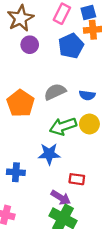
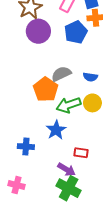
purple circle: (30, 45) -> (38, 31), size x1.5
orange pentagon: (20, 103) -> (46, 89), moved
blue star: (49, 154) -> (56, 130), turned -30

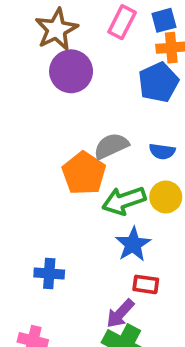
blue pentagon: (76, 32) -> (158, 82), moved
blue star: (56, 130) -> (133, 244), moved
purple arrow: (66, 169) -> (120, 314), turned 102

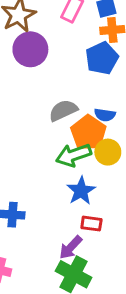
orange pentagon: (84, 173) -> (88, 133), moved

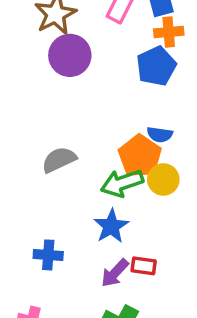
gray semicircle: (63, 110) -> (59, 160), moved
blue star: (81, 191) -> (111, 226), moved
purple arrow: (71, 247) -> (115, 273), moved

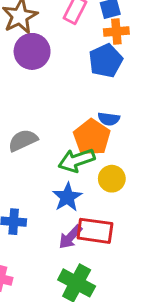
yellow circle: (163, 179) -> (112, 179), moved
red rectangle: (144, 266) -> (95, 231), size x1.6

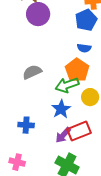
blue semicircle: (109, 119) -> (84, 48), moved
red rectangle: (95, 231) -> (79, 131), turned -30

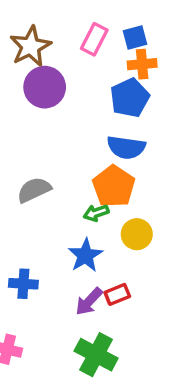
blue semicircle: (84, 48) -> (126, 147), size x1.5
green arrow: (67, 85) -> (96, 213), size x0.6
red rectangle: (79, 131) -> (117, 294), size x0.6

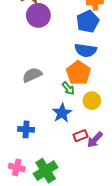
green arrow: (96, 213) -> (68, 88), turned -112
purple arrow: (89, 301) -> (95, 140), moved
green cross: (96, 355) -> (46, 171), moved, turned 30

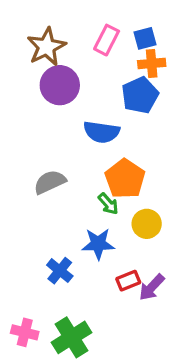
blue semicircle: (86, 50) -> (102, 132), moved
blue star: (62, 113) -> (98, 244), turned 30
blue cross: (26, 129) -> (60, 271), moved, turned 35

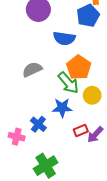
green arrow: (108, 204) -> (68, 83), size x1.6
pink cross: (25, 332) -> (17, 137), moved

